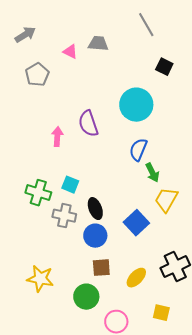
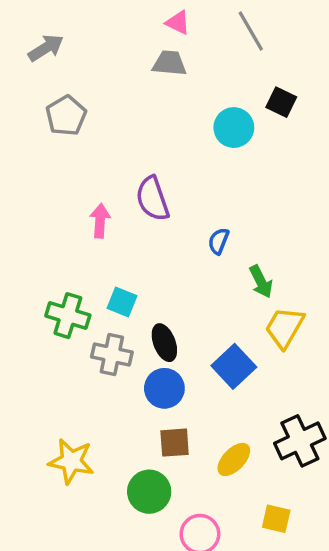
pink triangle: (70, 52) -> (178, 23), moved
cyan circle: (136, 105) -> (234, 128), moved, size x0.7
blue semicircle: (138, 150) -> (219, 241), moved, size x0.7

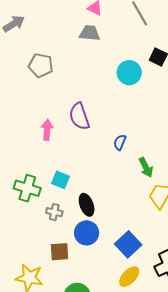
gray pentagon: (66, 116) -> (41, 65), moved, turned -30
gray cross: (112, 354) -> (54, 212), size x0.7
blue square: (234, 366) -> (128, 244), moved
brown square: (175, 443) -> (59, 252), moved

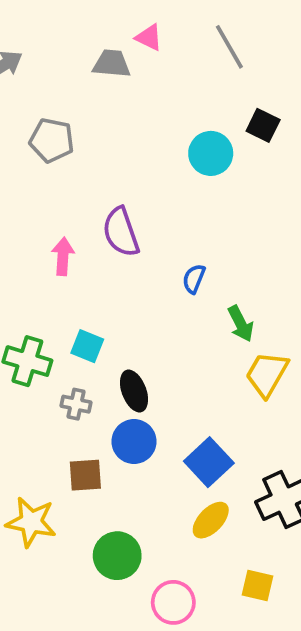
gray trapezoid: (90, 33) -> (112, 64), moved

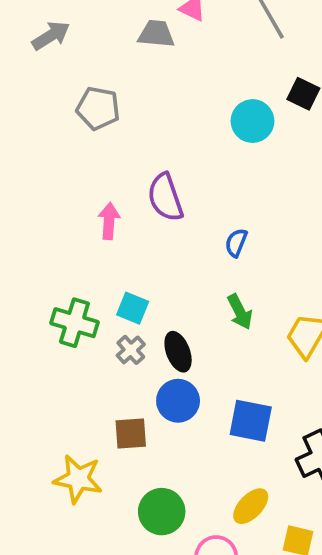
green arrow: (241, 324) -> (240, 312), moved
gray cross: (76, 404) -> (131, 350), moved, turned 36
blue square: (209, 462) -> (251, 421), turned -36
yellow ellipse: (211, 520) -> (251, 506), moved

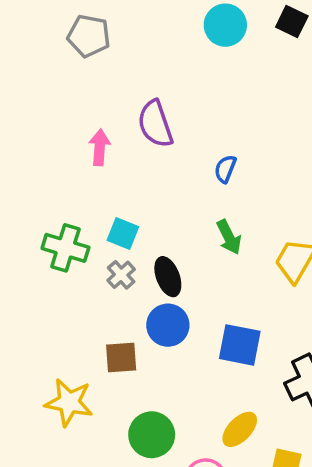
cyan circle: (252, 121) -> (225, 25), moved

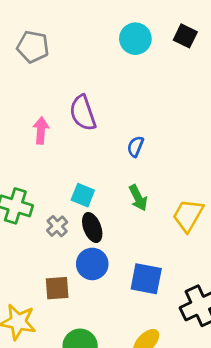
cyan square: (123, 234) -> (83, 195), moved

